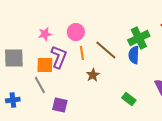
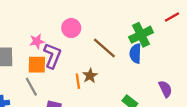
pink star: (45, 34) -> (37, 41), moved
orange line: (82, 53) -> (78, 81), moved

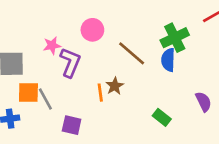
orange square: (37, 65) -> (28, 93), moved

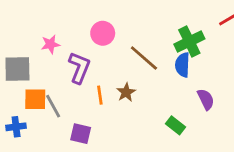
pink star: (52, 45) -> (50, 44), moved
orange line: (100, 93) -> (100, 95), moved
purple semicircle: (203, 102) -> (206, 99), moved

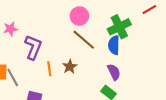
pink circle: (103, 33) -> (79, 16), moved
purple semicircle: (206, 99) -> (114, 72), moved

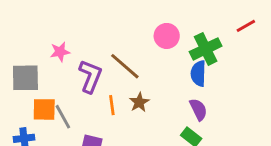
pink circle: (79, 16) -> (167, 36), moved
brown line: (84, 40) -> (125, 66), moved

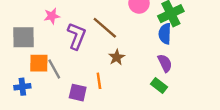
orange line: (112, 105) -> (99, 81), moved

